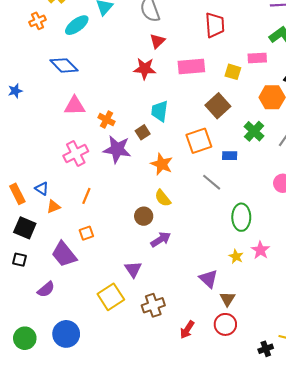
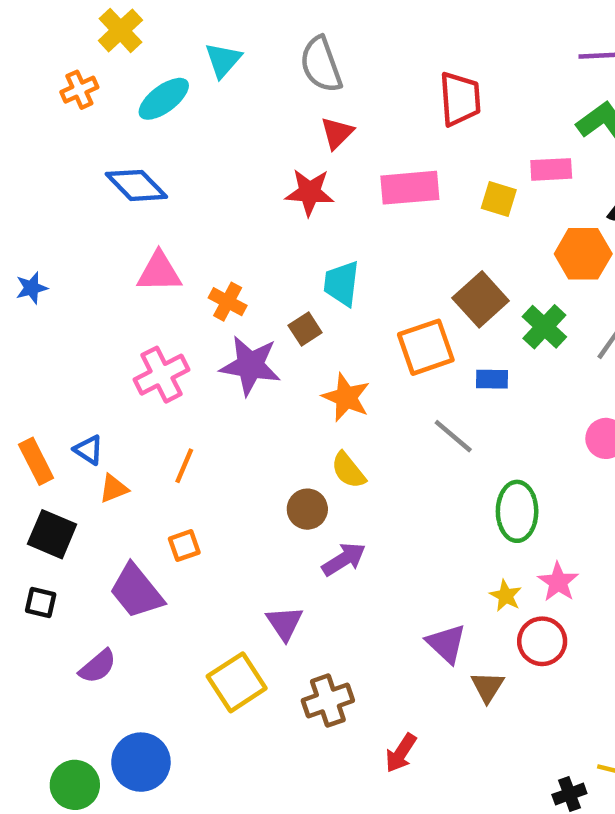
blue star: (15, 91) -> (32, 288), moved
brown square: (218, 106) -> (481, 299), moved
red circle: (225, 324) -> (542, 641), moved
green circle: (25, 338) -> (75, 785), moved

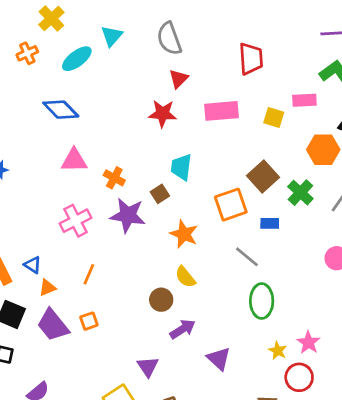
green ellipse: (517, 511) -> (262, 301), moved
purple trapezoid: (136, 591) -> (53, 325), moved
purple triangle: (446, 644) -> (219, 359), moved

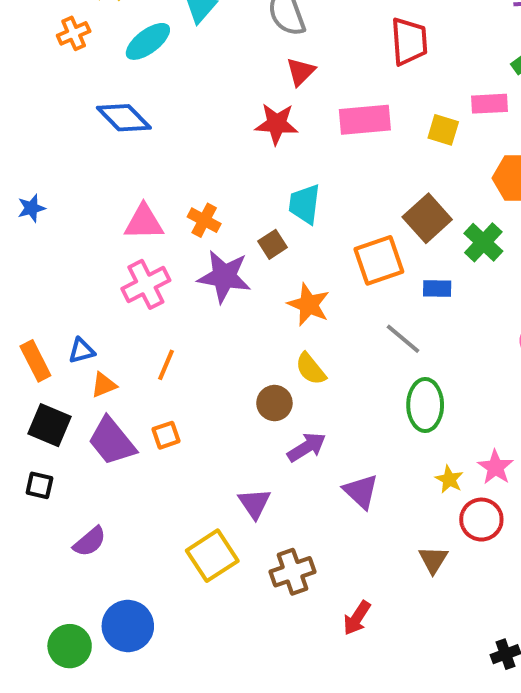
pink triangle: (74, 160) -> (144, 222), moved
blue triangle: (33, 265) -> (82, 351), turned -48

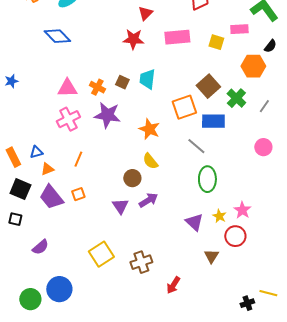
brown square: (272, 244) -> (122, 82), moved, turned -32
blue rectangle: (437, 289) -> (213, 121), size x1.6
purple triangle: (361, 491) -> (194, 222), moved
purple triangle: (254, 503) -> (120, 206), moved

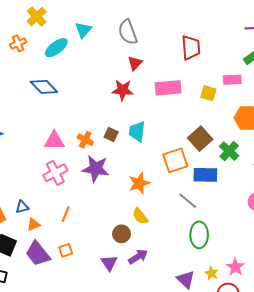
orange star: (149, 129) -> (139, 183), turned 30

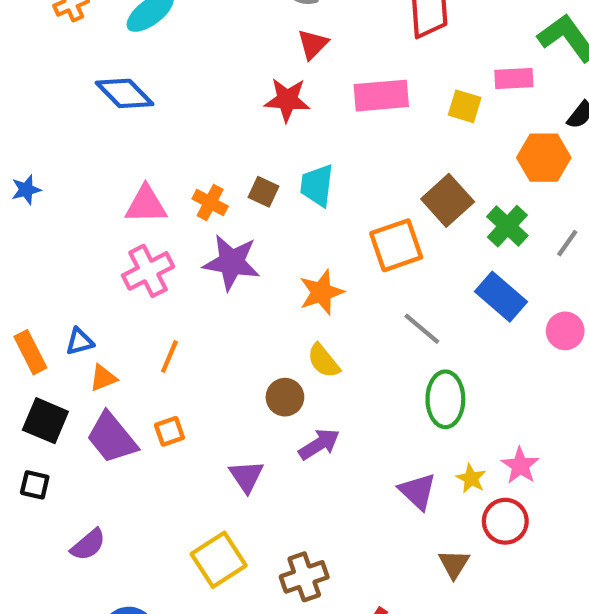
blue rectangle: (205, 175) -> (501, 297), moved, turned 40
purple triangle: (109, 263) -> (246, 476), moved

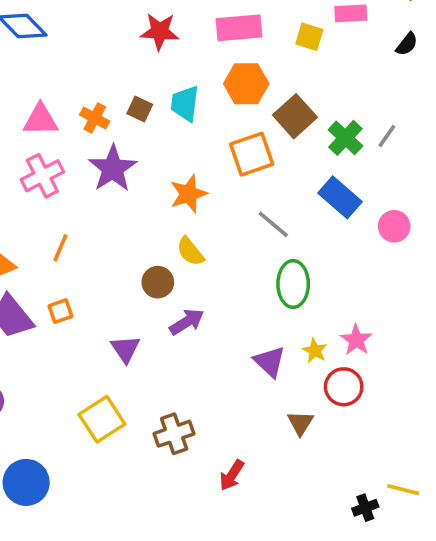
orange hexagon: (544, 158) -> (246, 84), moved
gray line: (567, 243) -> (387, 136), moved
purple star: (231, 262) -> (113, 169), turned 30

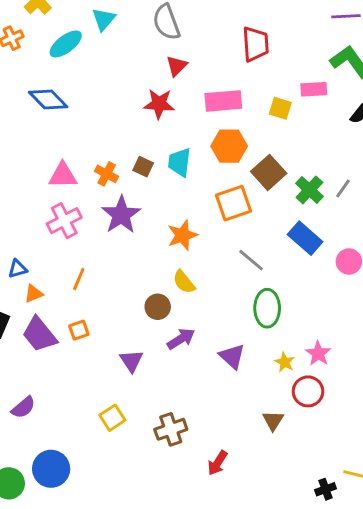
purple triangle: (270, 362) -> (232, 356), moved
yellow square: (102, 419) -> (112, 418), size x0.7

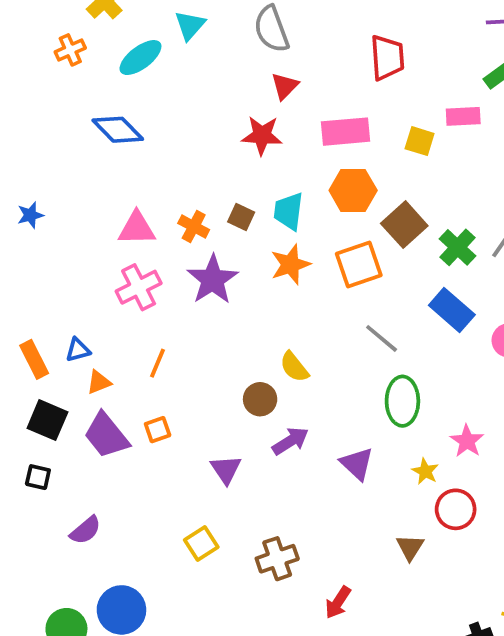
orange star: (182, 235) -> (290, 264), moved
pink star: (318, 353) -> (467, 441), moved

